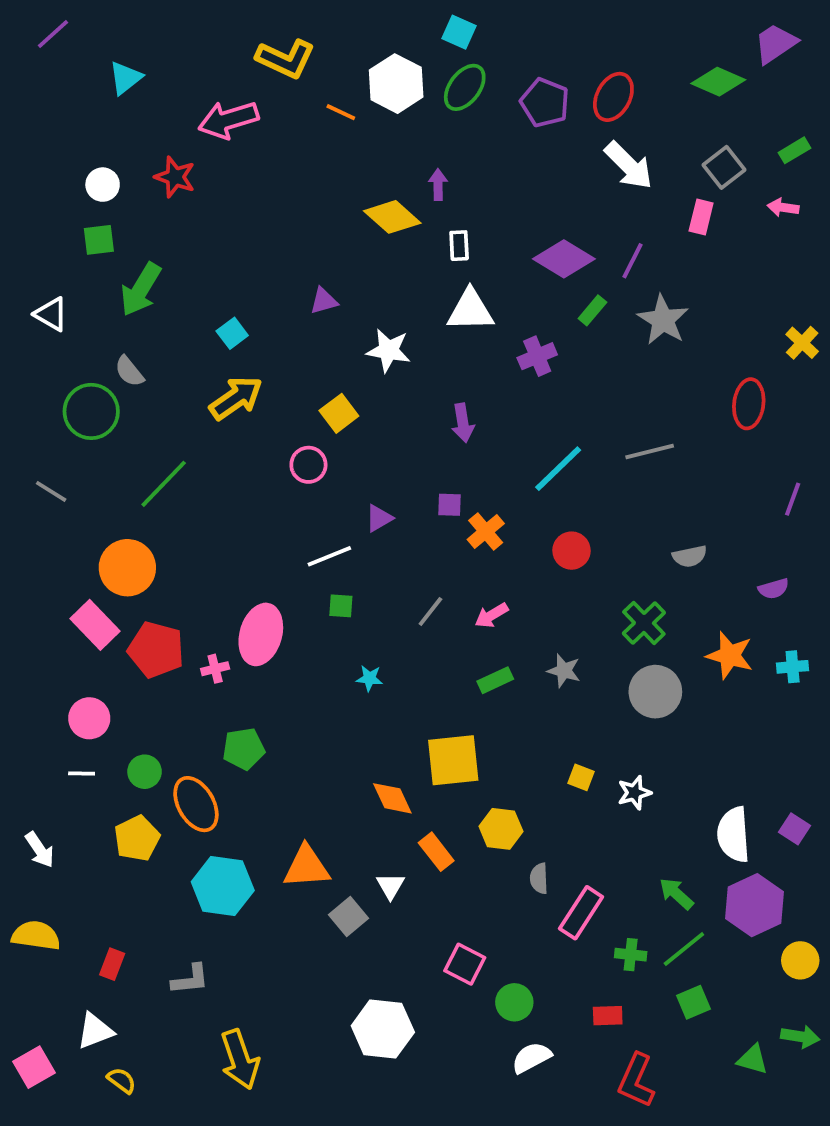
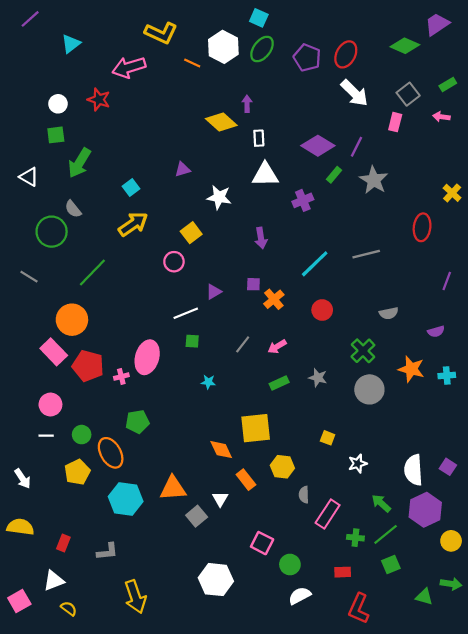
white star: (634, 793) -> (358, 464), moved

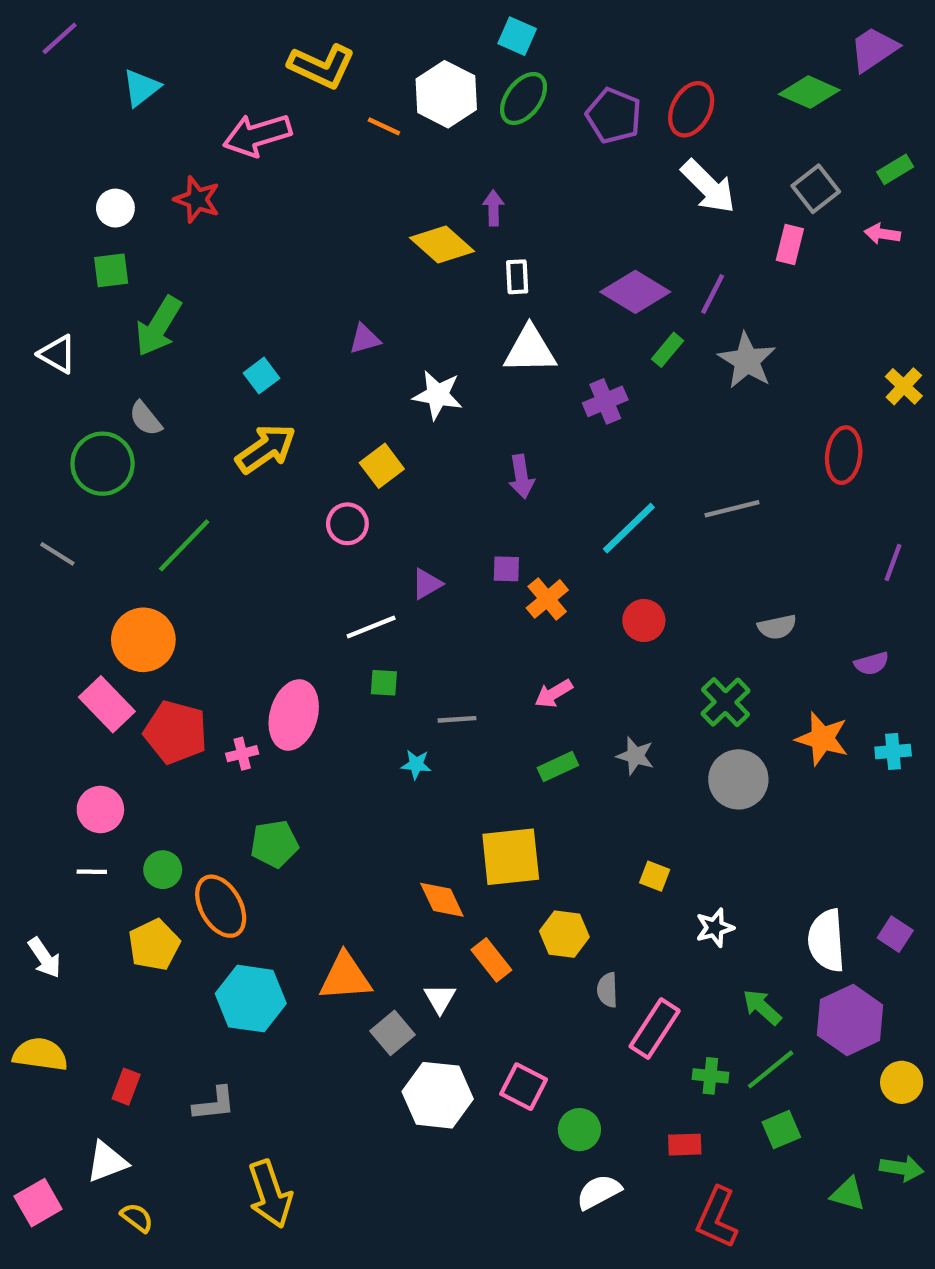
gray line: (243, 344) -> (457, 719), moved, turned 48
white hexagon: (216, 580) -> (438, 1095), moved

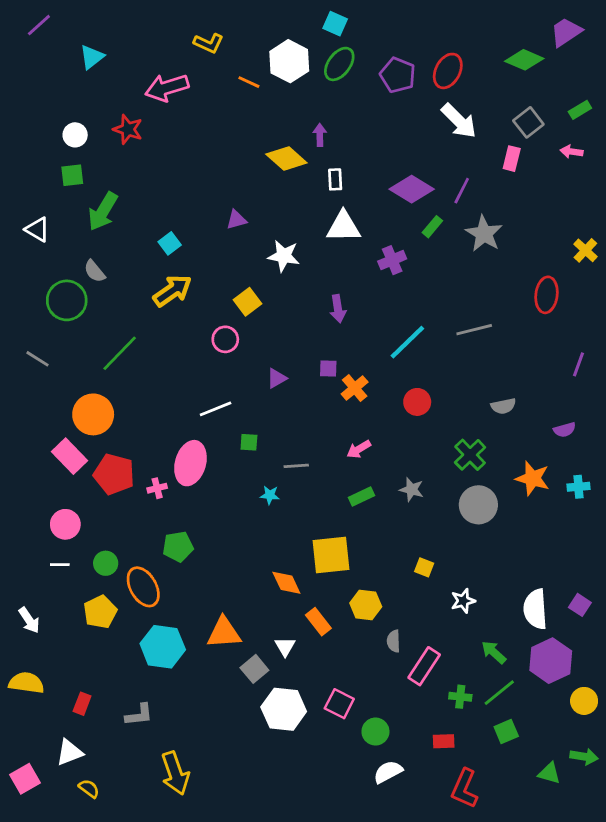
yellow L-shape: (322, 66) -> (209, 43), size x0.7
white line: (371, 627) -> (216, 409), moved

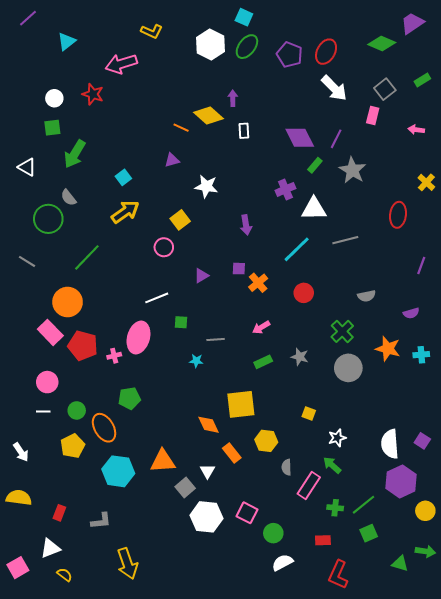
orange line: (249, 82) -> (181, 128), moved
pink arrow: (572, 152) -> (416, 130), moved
purple diamond: (412, 189) -> (300, 138), turned 32
white triangle: (343, 227) -> (314, 209), moved
green arrow: (494, 652) -> (332, 465), moved

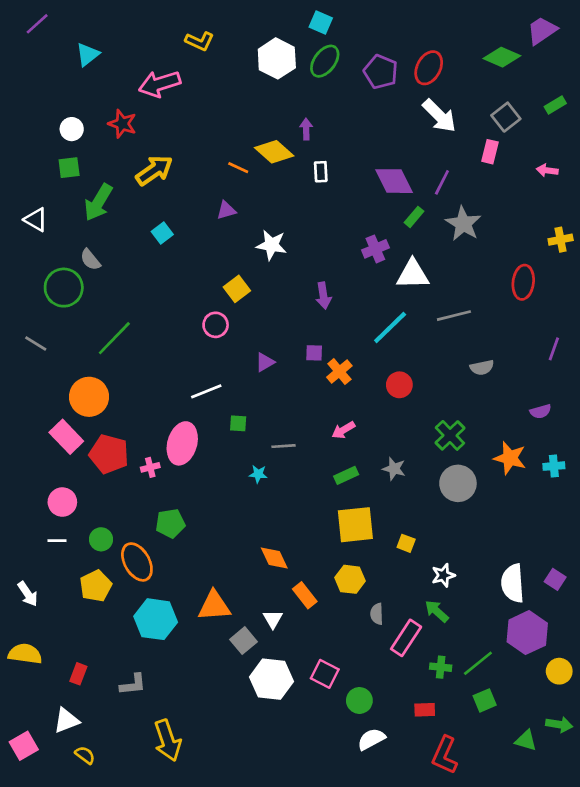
yellow cross: (426, 182) -> (561, 240), turned 36
yellow arrow: (125, 212) -> (154, 170), moved
gray semicircle: (367, 296) -> (482, 367), moved
yellow square: (241, 404) -> (355, 525), moved

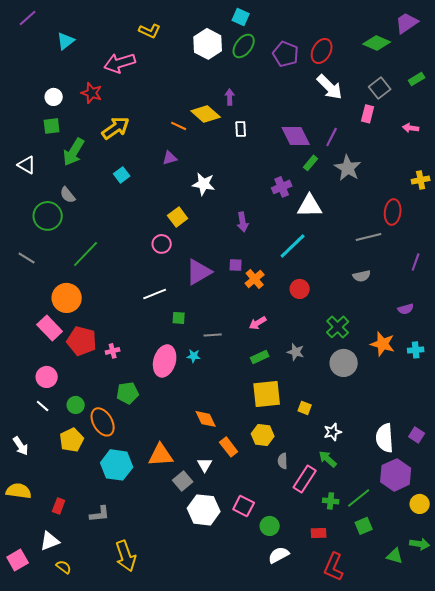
gray line: (454, 316) -> (369, 237), moved
purple triangle: (265, 362) -> (199, 272), size x1.8
pink ellipse: (182, 443) -> (165, 361), moved
white line: (57, 541) -> (43, 406), turned 40

